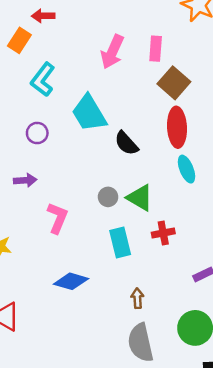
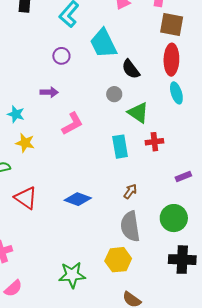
brown square: (174, 83) -> (172, 25), turned -35
gray circle: (108, 197) -> (114, 94), moved
pink L-shape: (57, 218) -> (72, 124), turned 35
blue diamond: (71, 281) -> (78, 199), moved
brown arrow: (137, 298) -> (130, 191), turned 35

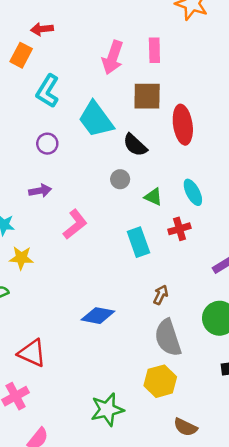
brown square: (172, 25) -> (147, 96), moved
cyan ellipse: (176, 93) -> (193, 192), moved
green triangle: (138, 113) -> (153, 197), size x0.7
red triangle: (26, 198) -> (32, 353), moved

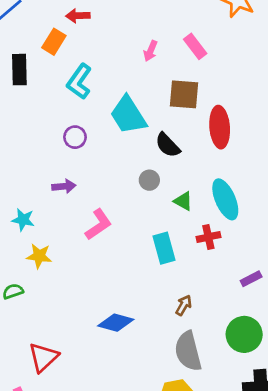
pink rectangle: (154, 50) -> (195, 46), turned -40
pink arrow: (113, 57) -> (150, 51), size x0.6
cyan ellipse: (193, 192) -> (225, 199), size x1.4
red triangle: (32, 353) -> (43, 357), turned 48

